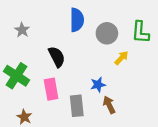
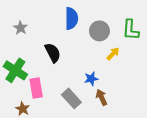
pink rectangle: (51, 89) -> (36, 88), moved
gray rectangle: (77, 106) -> (71, 98), turned -36

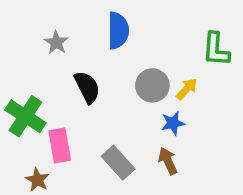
gray star: (21, 28) -> (56, 42), moved
gray circle: (99, 31) -> (152, 85), moved
blue star: (91, 79) -> (173, 123), moved

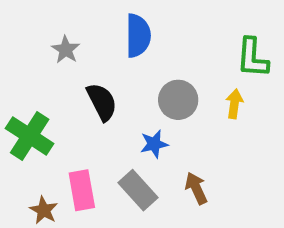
yellow arrow: (187, 89) -> (234, 104), moved, turned -35
blue star: (173, 123) -> (154, 144), moved
pink rectangle: (60, 145) -> (82, 190), moved

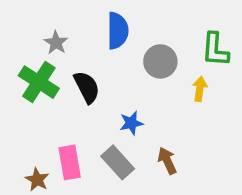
gray circle: (178, 100) -> (160, 61), moved
green cross: (30, 136) -> (39, 82), moved

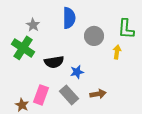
black semicircle: (87, 87) -> (54, 62), moved, turned 108
brown arrow: (167, 161) -> (98, 94), turned 105
pink rectangle: (70, 162) -> (41, 95), turned 30

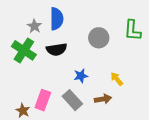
blue semicircle: (69, 18) -> (57, 19), moved
yellow arrow: (117, 52) -> (117, 79), moved, turned -48
black semicircle: (54, 62) -> (57, 49), moved

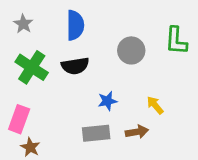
gray star: (34, 26) -> (23, 24), moved
pink rectangle: (43, 100) -> (19, 119), moved
gray rectangle: (72, 100) -> (96, 133), turned -54

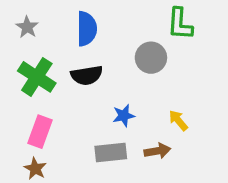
green L-shape: (176, 41) -> (180, 24), moved
pink rectangle: (19, 119) -> (40, 132), moved

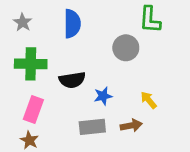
black semicircle: (87, 75) -> (72, 80), moved
green cross: (37, 77) -> (31, 64), turned -32

